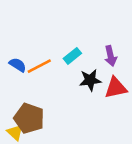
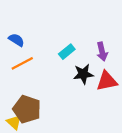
blue semicircle: (18, 65) -> (16, 40), moved
orange line: (39, 66) -> (22, 63), moved

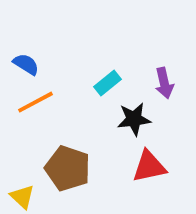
red triangle: (107, 81) -> (149, 166), moved
brown pentagon: (27, 109) -> (68, 168), moved

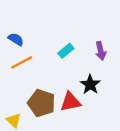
black star: (134, 119) -> (90, 85), moved, turned -30
red triangle: (149, 166) -> (70, 102), moved

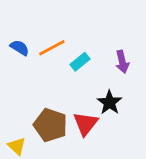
orange line: (22, 62) -> (52, 48), moved
red triangle: (70, 102) -> (86, 124), turned -40

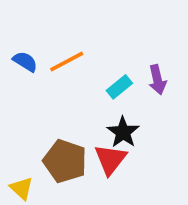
cyan rectangle: (80, 62) -> (119, 87), moved
black star: (110, 103) -> (123, 132), moved

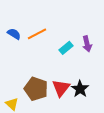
black star: (123, 132) -> (80, 89), moved

